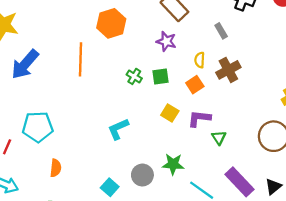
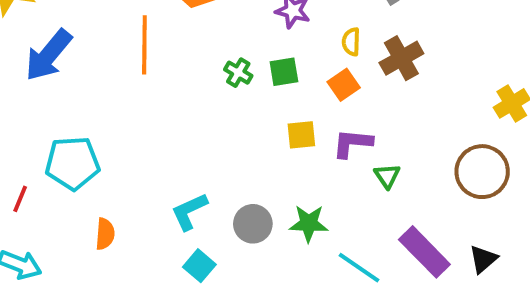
yellow square: (170, 113) -> (301, 135), turned -36
cyan L-shape: (118, 129) -> (189, 211), moved
gray circle: (142, 175) -> (253, 224), moved

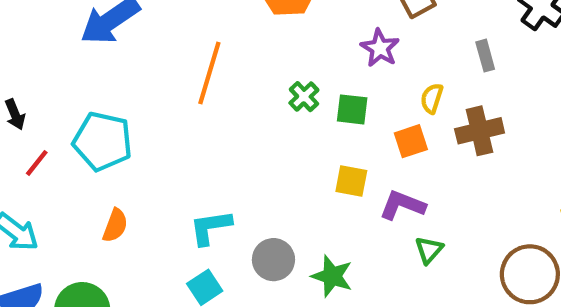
orange line: (144, 45) -> (209, 73), moved

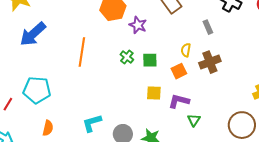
purple star: (380, 48) -> (138, 25), moved

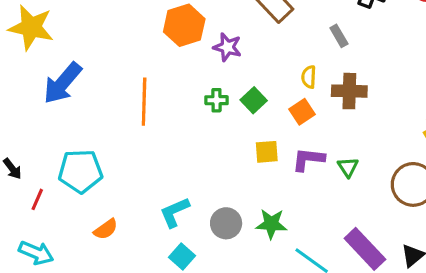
green cross: (127, 57) -> (217, 100), turned -32
green square: (150, 60) -> (254, 100), turned -35
brown cross: (210, 62) -> (349, 91), turned 30
green triangle: (194, 120) -> (348, 167), moved
orange semicircle: (48, 128) -> (106, 229), turned 49

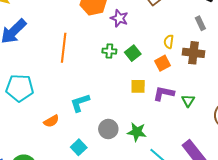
gray rectangle: (339, 36) -> (200, 23), moved
cyan L-shape: (175, 212) -> (80, 103), moved
orange semicircle: (106, 229) -> (51, 121), moved

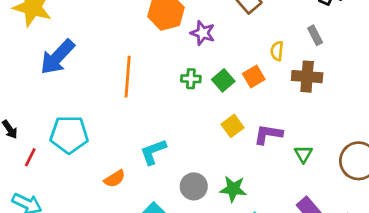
yellow semicircle: (169, 42) -> (277, 51), moved
orange square: (162, 63) -> (254, 77), moved
yellow square: (138, 86) -> (232, 126), turned -35
green triangle: (188, 101) -> (303, 154), moved

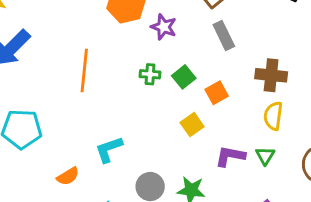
gray rectangle: (315, 35) -> (224, 35), moved, size x1.4
yellow semicircle: (277, 51) -> (273, 116), moved, size x1.4
orange square: (254, 77) -> (217, 93), moved
purple L-shape: (268, 134) -> (230, 156), moved

